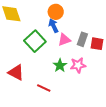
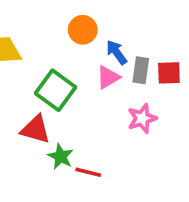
blue arrow: (53, 26) -> (117, 52), moved
green star: (60, 65) -> (61, 157), moved
red triangle: (16, 72) -> (35, 129), moved

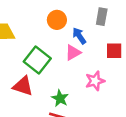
gray rectangle: (141, 70) -> (102, 17), moved
green star: (61, 157) -> (60, 98), moved

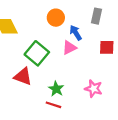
pink star: (95, 81) -> (94, 89), moved, turned 30

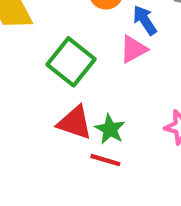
red triangle: (23, 76) -> (75, 123), moved

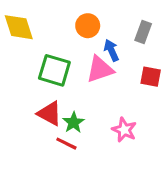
pink triangle: (133, 49) -> (100, 69), size x1.4
green square: (71, 62) -> (54, 70), turned -32

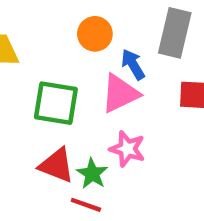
gray rectangle: (143, 32) -> (175, 33), size x1.5
pink star: (124, 130) -> (127, 149), moved

